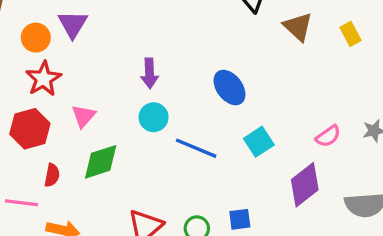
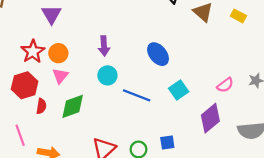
yellow rectangle: (351, 34) -> (238, 16), turned -32
orange circle: (36, 38) -> (58, 53), moved
red semicircle: (52, 175) -> (41, 106), moved
pink line: (21, 203) -> (20, 135), turned 65

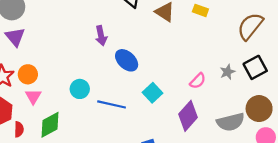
purple arrow: (104, 46) -> (101, 36), moved

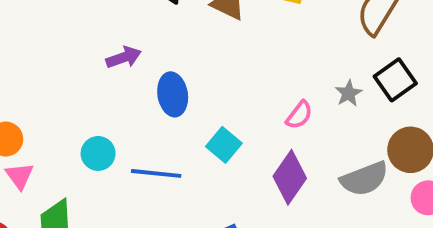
purple arrow: (101, 36) -> (124, 57), turned -90
blue ellipse: (127, 60) -> (173, 94), turned 45

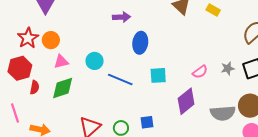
cyan square: (224, 145) -> (158, 75), turned 30
pink triangle: (20, 176) -> (61, 62), moved, turned 35

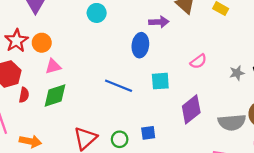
purple arrow: (121, 17) -> (159, 22), moved
cyan circle: (95, 61) -> (97, 13), moved
pink semicircle: (200, 72) -> (198, 61), moved

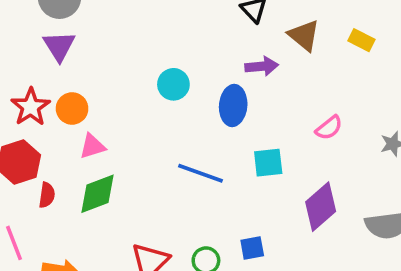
cyan circle: (97, 13) -> (173, 84), moved

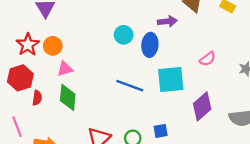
cyan circle: (173, 84) -> (124, 35), moved
cyan square: (268, 163) -> (171, 80), size x1.5
green diamond: (98, 194) -> (68, 97), turned -64

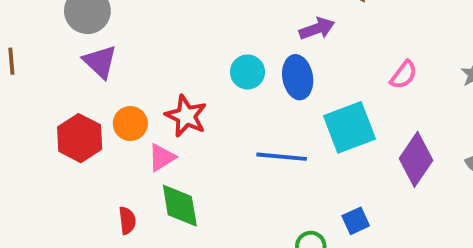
red star: (28, 45) -> (186, 116), moved
red hexagon: (20, 78) -> (80, 138), moved

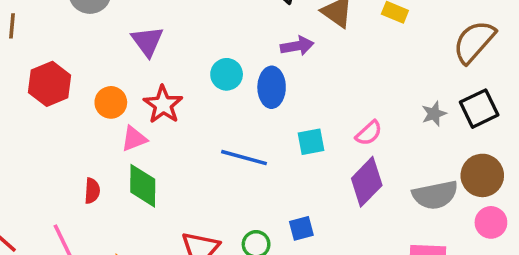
purple triangle: (100, 62) -> (147, 41), moved
pink semicircle: (404, 75) -> (369, 133), moved
cyan square: (350, 127) -> (311, 142), size x0.6
red hexagon: (80, 138) -> (50, 84), moved

